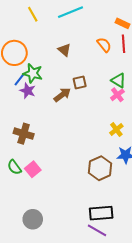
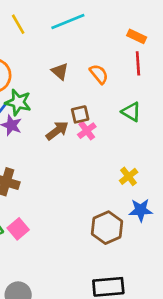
orange semicircle: (104, 45) -> (99, 74), moved
pink cross: (117, 95) -> (87, 131), moved

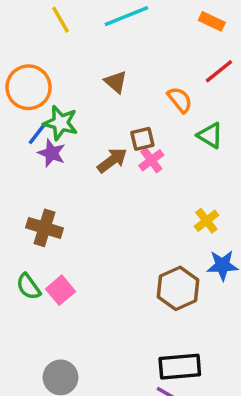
orange rectangle: (137, 36) -> (212, 21), moved
red line: (138, 63) -> (219, 71), turned 55
orange semicircle: (99, 74) -> (180, 100), moved

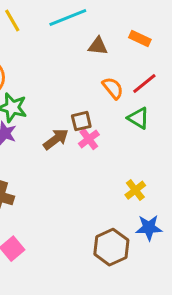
orange rectangle: (212, 21) -> (140, 39), moved
red line: (219, 71) -> (144, 84), moved
brown triangle: (116, 82) -> (98, 46), moved, turned -35

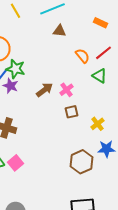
brown triangle: (98, 46) -> (60, 31), moved
brown square: (81, 121) -> (72, 112), moved

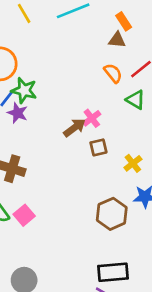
orange rectangle: (100, 23) -> (124, 21), moved, turned 32
brown triangle: (60, 31) -> (117, 40), moved
brown arrow: (44, 90) -> (75, 128), moved

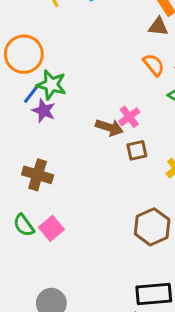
brown arrow: (75, 128) -> (109, 127), turned 55

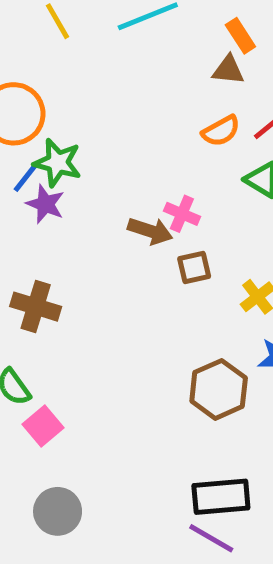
orange semicircle: (154, 65) -> (221, 131), turned 100
pink cross: (129, 117) -> (182, 214), turned -30
pink square: (51, 228) -> (43, 426), moved

